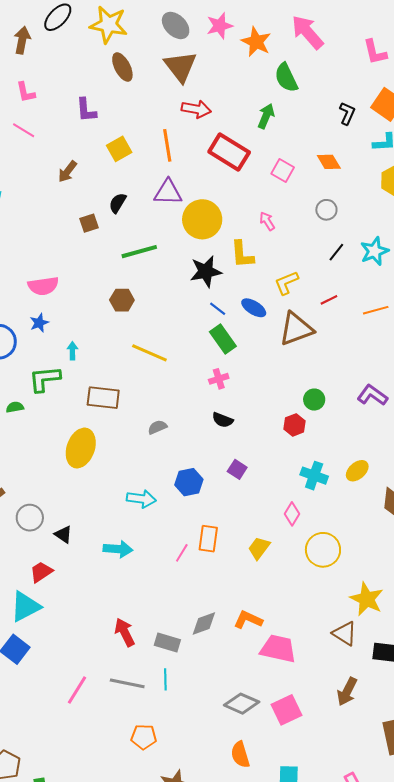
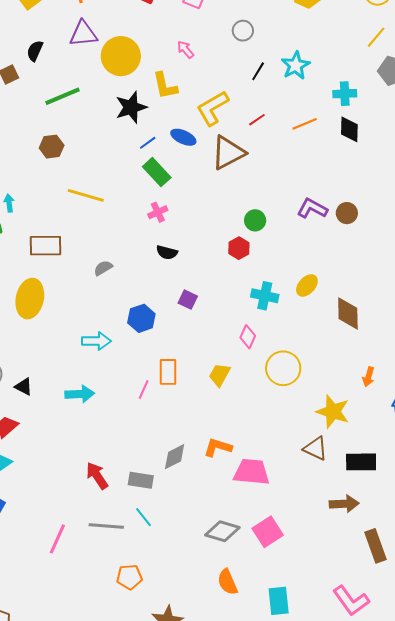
yellow L-shape: (286, 283) -> (213, 108), size x1.4
blue line: (218, 309) -> (148, 143), turned -66
cyan line: (165, 679) -> (144, 517), turned -30
brown arrow: (347, 692) -> (344, 504), moved, turned -112

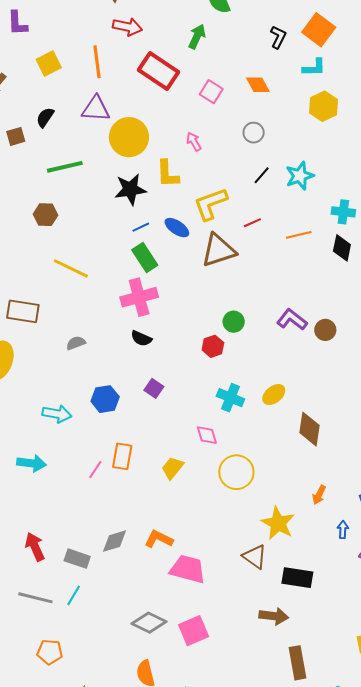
pink cross: (158, 212) -> (139, 297), size x1.8
pink diamond: (248, 337) -> (207, 435), turned -50
cyan line: (144, 517) -> (74, 595), turned 60

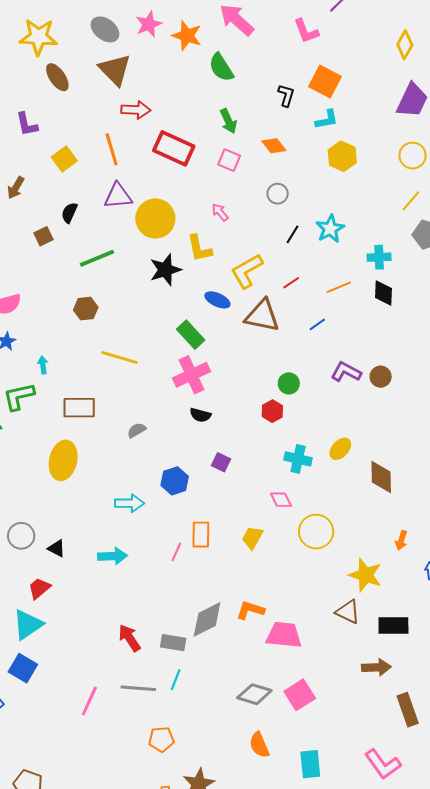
green arrow: (197, 36) -> (228, 121), moved, turned 140
blue line: (141, 227) -> (317, 324), moved
brown triangle: (218, 250) -> (262, 316), turned 39
gray diamond: (114, 541) -> (207, 619), size x1.4

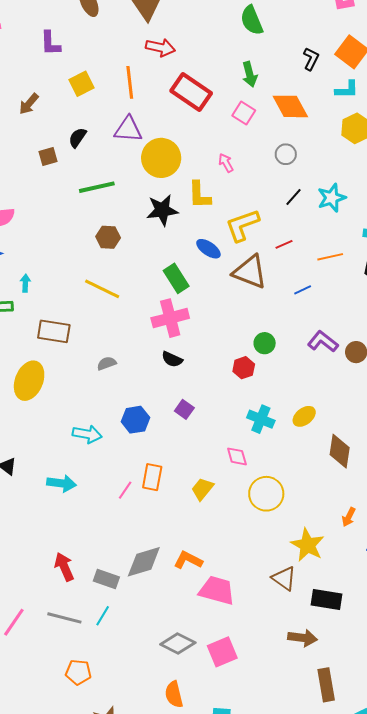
orange diamond: (274, 146) -> (290, 106), size x1.5
brown hexagon: (86, 309) -> (108, 237), moved

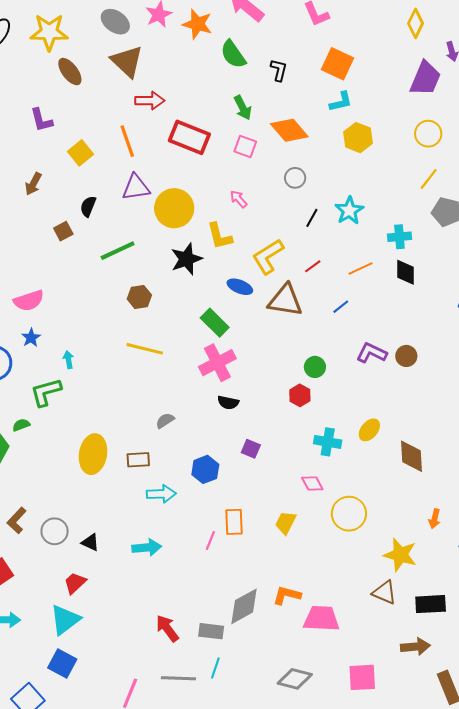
black L-shape: (311, 59) -> (279, 70), moved
brown rectangle: (54, 331) -> (138, 460), moved, size x0.7
pink square: (222, 652) -> (362, 677), moved, turned 32

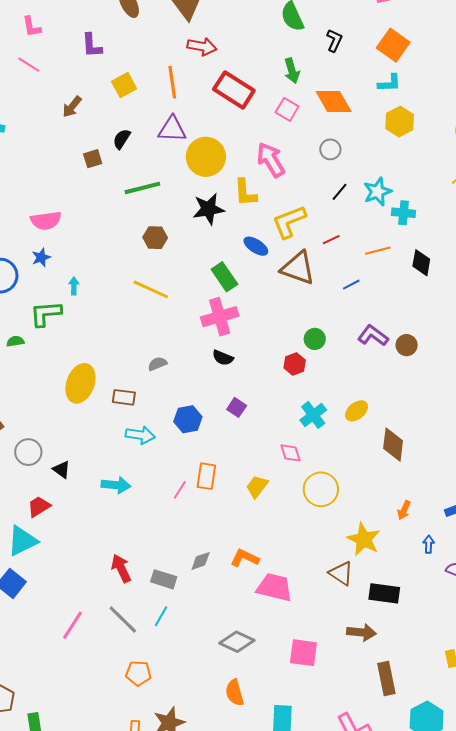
pink arrow: (239, 199) -> (271, 160), size x1.8
cyan cross: (399, 237) -> (404, 213), moved
cyan cross: (328, 442) -> (313, 415), turned 32
gray diamond: (244, 606) -> (201, 561), size x0.6
gray line: (178, 678) -> (123, 619), turned 32

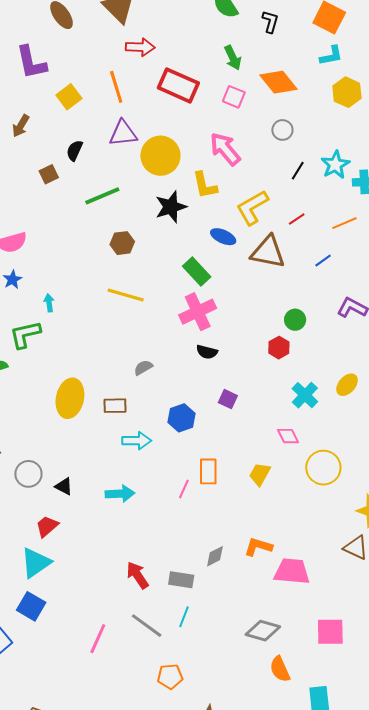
purple L-shape: (92, 46) -> (31, 62), size x1.4
orange semicircle: (235, 693) -> (280, 669), moved

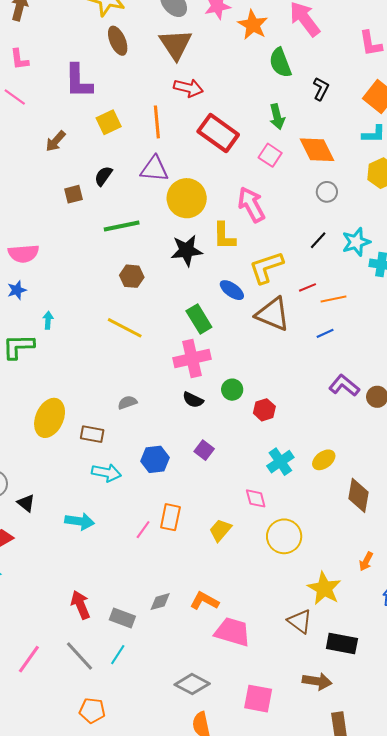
gray circle: (282, 130) -> (327, 192), moved
orange line: (344, 223) -> (333, 299), moved
green circle: (295, 320) -> (232, 390), moved

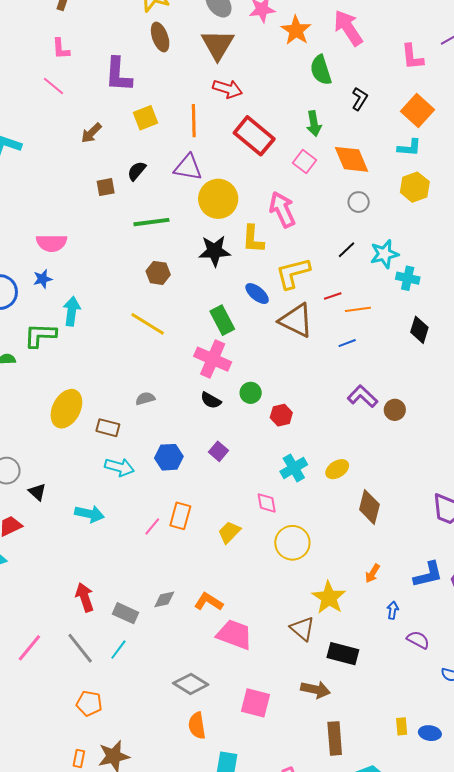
cyan arrow: (48, 320) -> (72, 311), size x1.6
pink cross: (192, 359) -> (213, 359), turned 33

